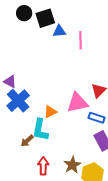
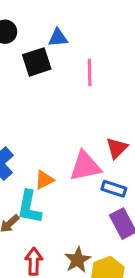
black square: (45, 18) -> (37, 62), moved
blue triangle: (59, 31) -> (58, 38), moved

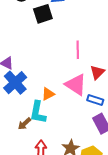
pink line: (90, 73) -> (78, 50), moved
pink triangle: (85, 166) -> (76, 85), turned 45

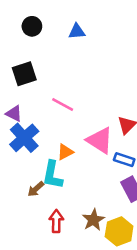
black square: (43, 14) -> (24, 74), moved
pink line: (78, 50) -> (63, 105), moved, turned -60

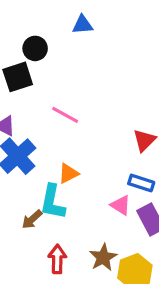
black circle: (32, 26) -> (35, 48), moved
pink triangle: (100, 140) -> (121, 205), moved, size x0.6

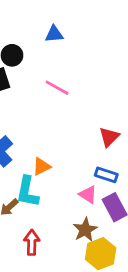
pink line: (65, 115) -> (57, 88), moved
brown star: (103, 257) -> (85, 230), moved

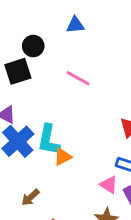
cyan L-shape: (27, 192) -> (49, 140), moved

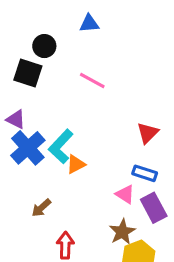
black square: (18, 71) -> (28, 73), turned 36
cyan L-shape: (49, 140) -> (61, 146), turned 32

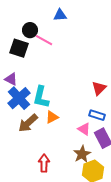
pink line: (92, 80) -> (44, 40), moved
cyan L-shape: (61, 146) -> (41, 97), turned -30
orange triangle: (76, 164) -> (52, 117), moved
brown arrow: (41, 208) -> (28, 123), moved, size x1.5

